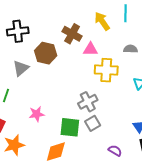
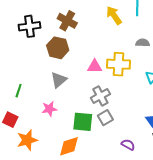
brown cross: (72, 34) -> (67, 21), moved
pink triangle: (90, 49) -> (95, 66), moved
gray triangle: (21, 68) -> (59, 80), moved

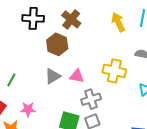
pink triangle: (95, 66) -> (77, 76), moved
pink star: (49, 109) -> (28, 109), moved

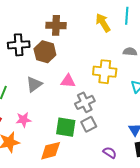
black cross: (33, 18) -> (19, 45), moved
brown cross: (71, 19) -> (56, 25), turned -30
gray triangle: (53, 76) -> (34, 84), moved

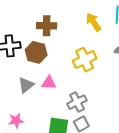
yellow cross: (105, 72) -> (85, 60), moved, turned -30
pink triangle: (68, 81) -> (49, 83), moved

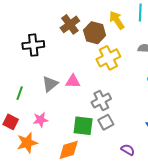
brown cross: (47, 26) -> (70, 24), turned -36
brown hexagon: (36, 52) -> (95, 33), moved

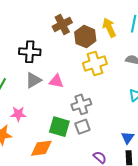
black cross: (33, 45) -> (30, 52), moved

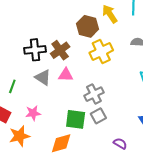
brown cross: (62, 24) -> (60, 50), moved
gray triangle: (33, 80) -> (43, 77), turned -48

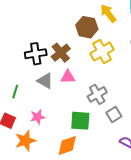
gray square: (98, 116) -> (114, 115), moved

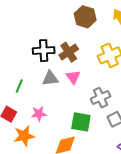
brown hexagon: (87, 27) -> (85, 17), moved
pink triangle: (68, 77) -> (73, 77), turned 49
gray triangle: (45, 81) -> (50, 78), turned -42

